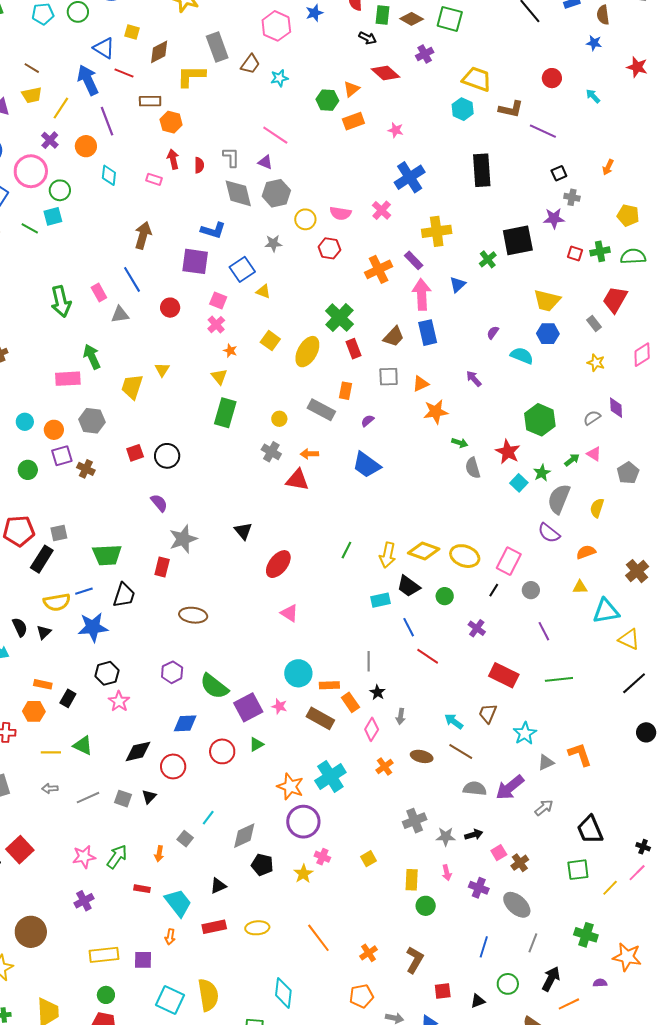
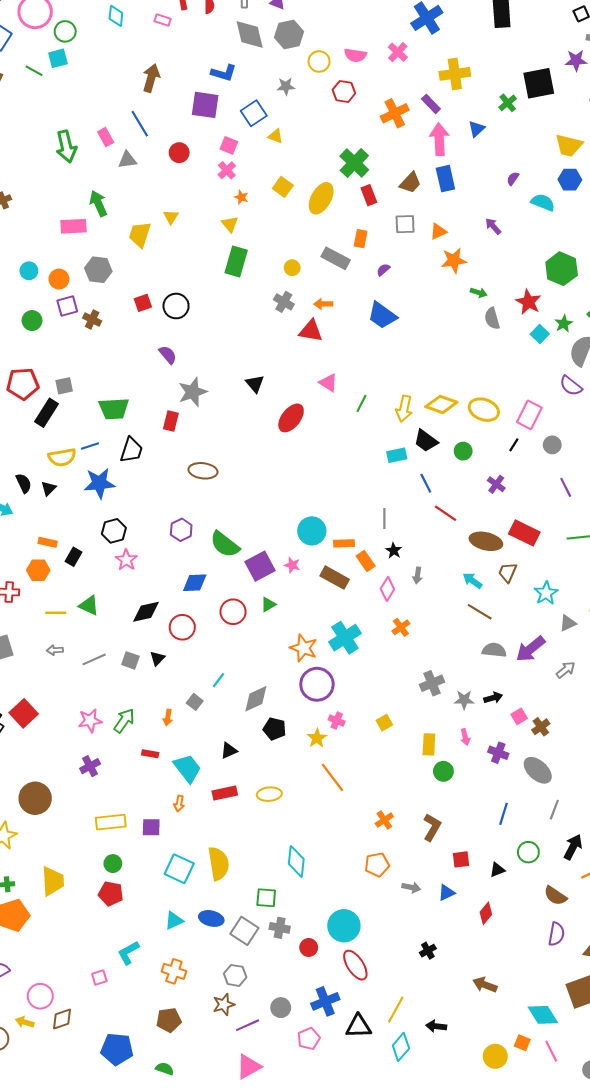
pink triangle: (289, 613) -> (328, 383), moved
brown ellipse: (422, 756) -> (486, 541), moved, size x1.4
orange line: (318, 938) -> (333, 778), moved

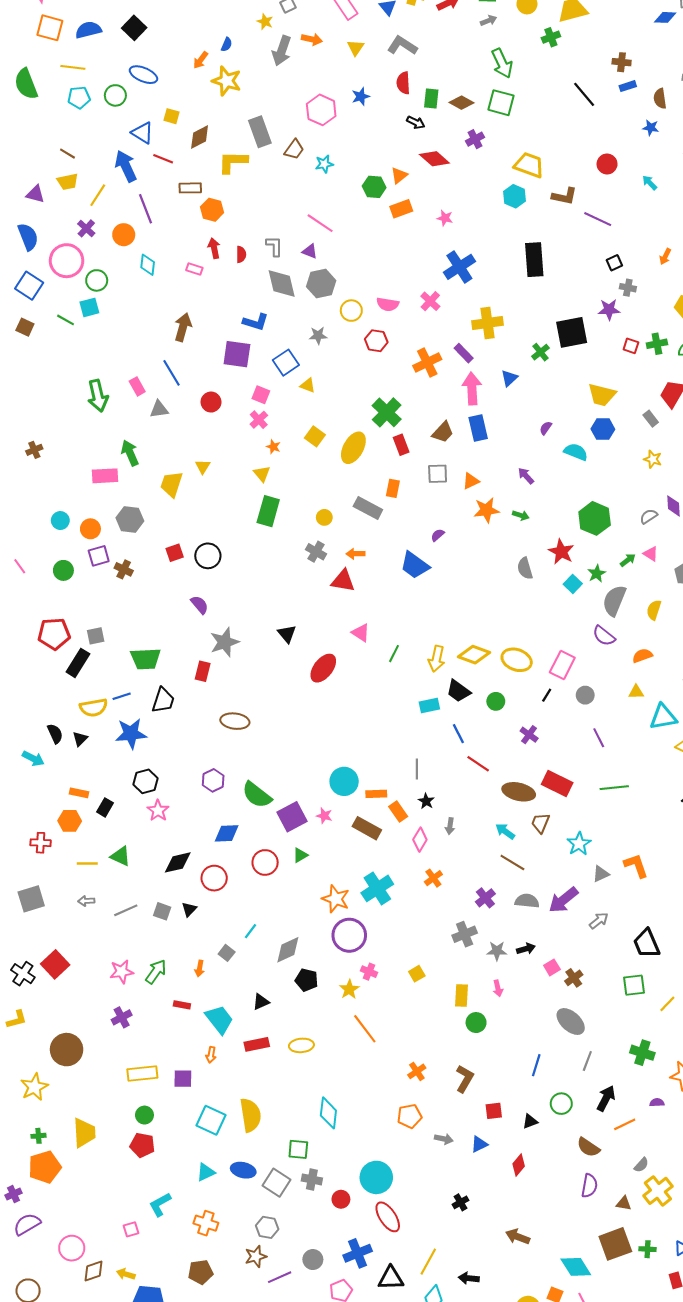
purple semicircle: (383, 270) -> (438, 535), moved
green arrow: (479, 293) -> (521, 515), moved
purple cross: (498, 753) -> (485, 898), moved, turned 30
yellow arrow: (25, 1022) -> (126, 1274), moved

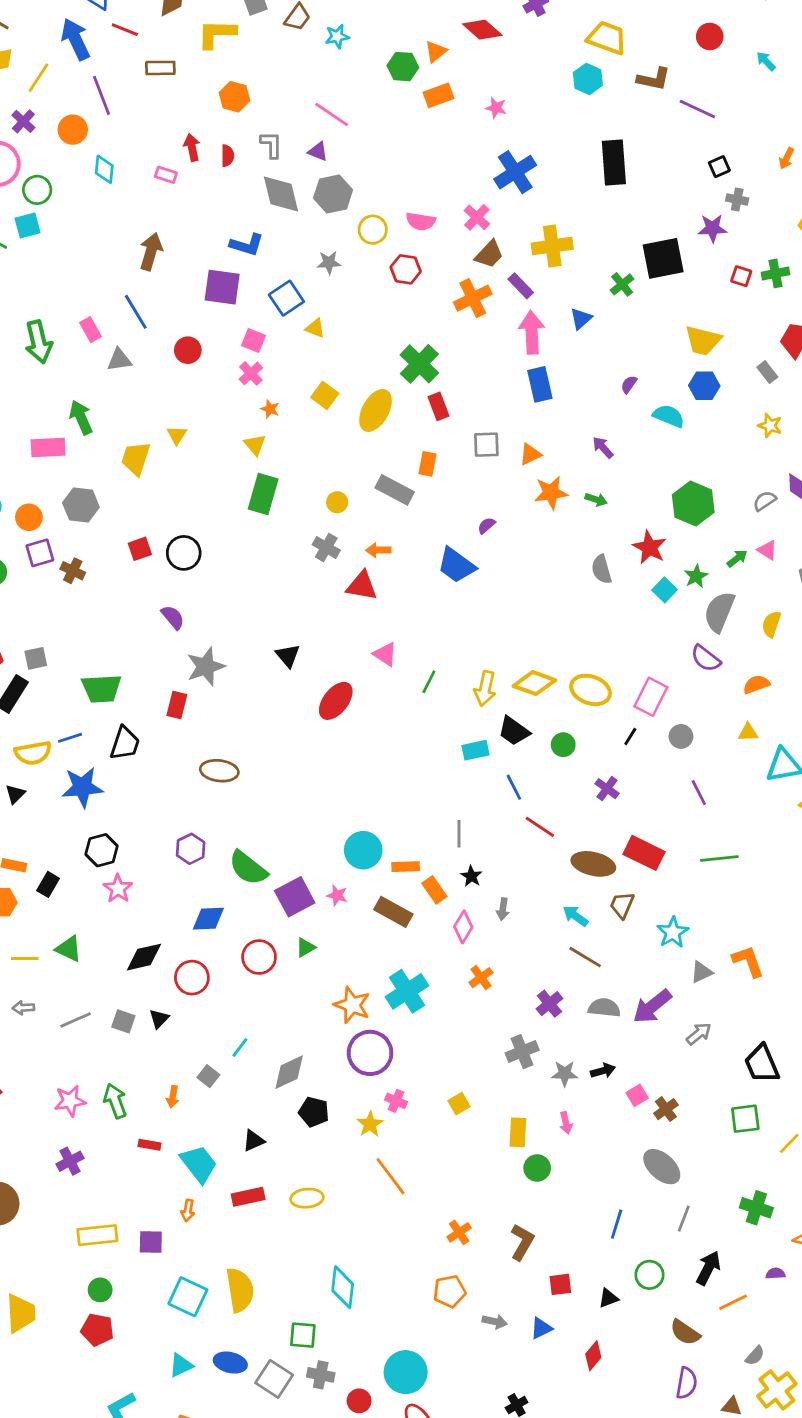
orange hexagon: (212, 210) -> (234, 97), moved
brown trapezoid: (443, 432) -> (489, 254), moved
green arrow: (156, 972) -> (115, 1101), turned -55

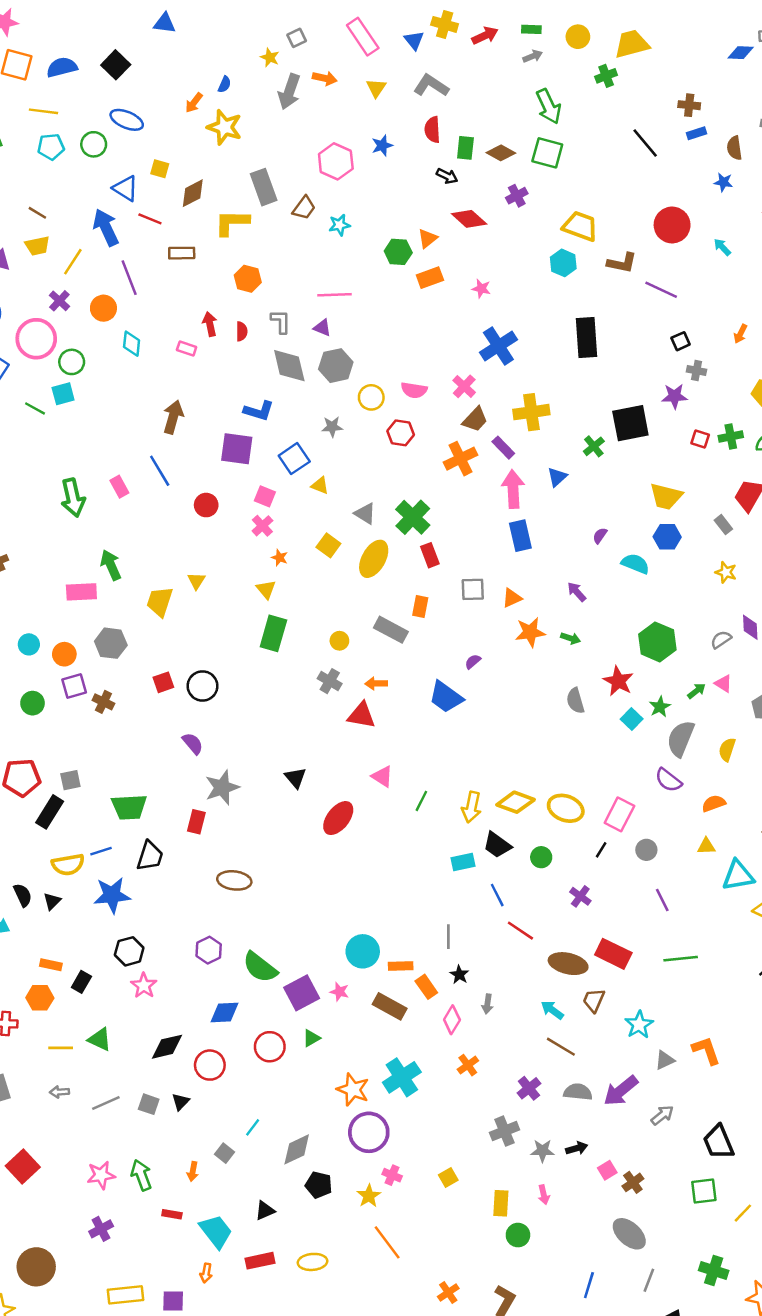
red circle: (710, 36) -> (672, 225), size x1.5
pink line: (332, 115) -> (335, 295), turned -36
gray triangle: (119, 360) -> (365, 514), moved, turned 40

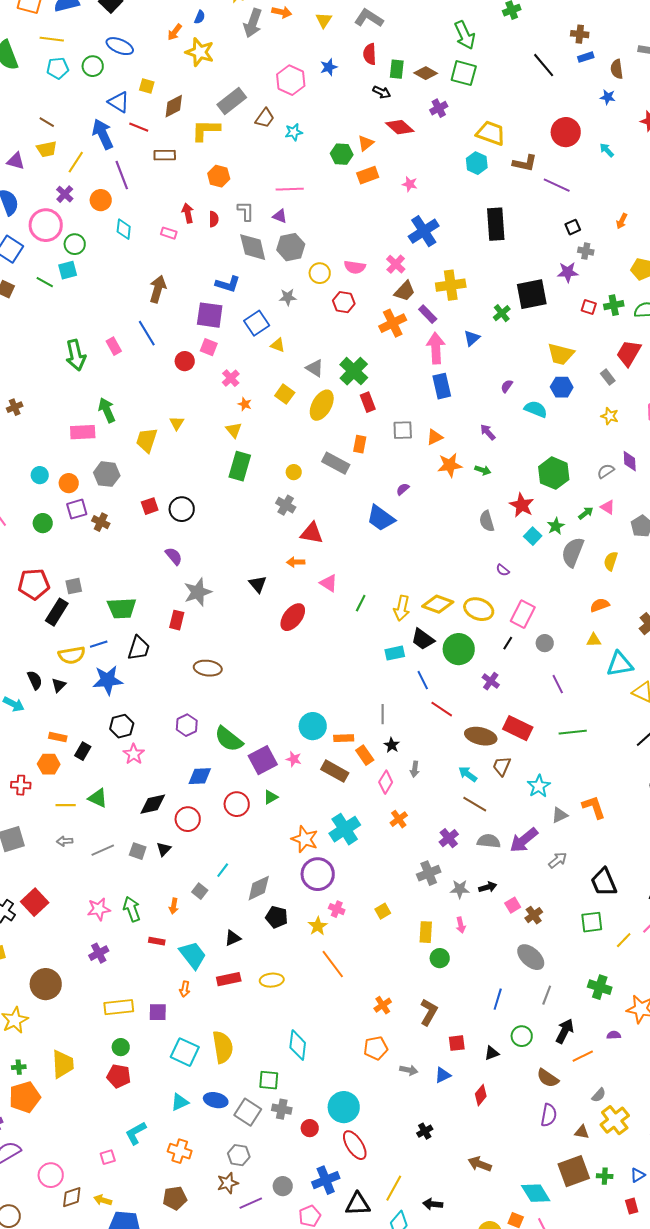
gray rectangle: (264, 187) -> (232, 101), turned 72
pink square: (265, 496) -> (209, 347), moved
orange arrow: (376, 684) -> (296, 562), moved
purple semicircle: (668, 780) -> (503, 570), moved, size x0.6
green circle: (541, 857) -> (459, 649), size x1.8

